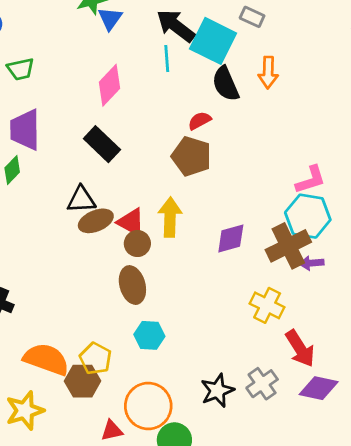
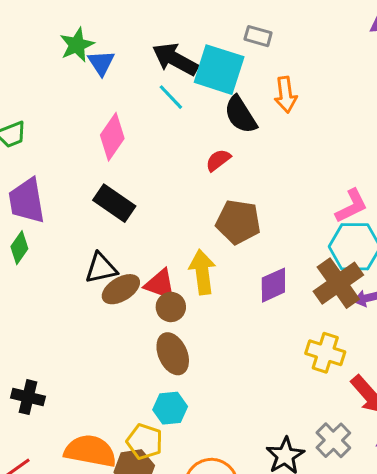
cyan line: (167, 58) -> (171, 97), turned -30
brown pentagon: (191, 156) -> (238, 222), moved
cyan hexagon: (149, 335) -> (170, 408), moved

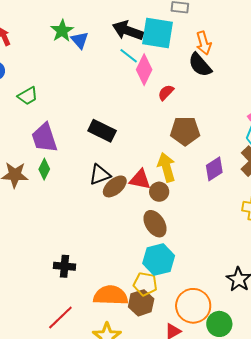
black semicircle: (240, 115) -> (200, 65), moved
pink diamond: (112, 137) -> (144, 70), moved
brown circle: (171, 307) -> (159, 192), moved
cyan hexagon: (170, 408) -> (159, 260), size x1.4

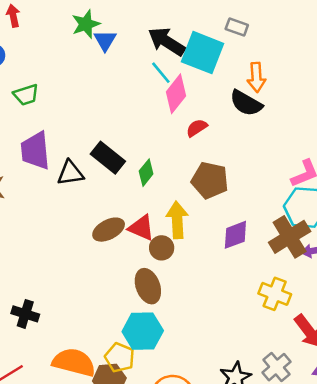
black semicircle: (200, 65) -> (246, 103), turned -32
green diamond: (44, 169) -> (146, 173), moved
black triangle: (100, 175) -> (70, 173), moved

